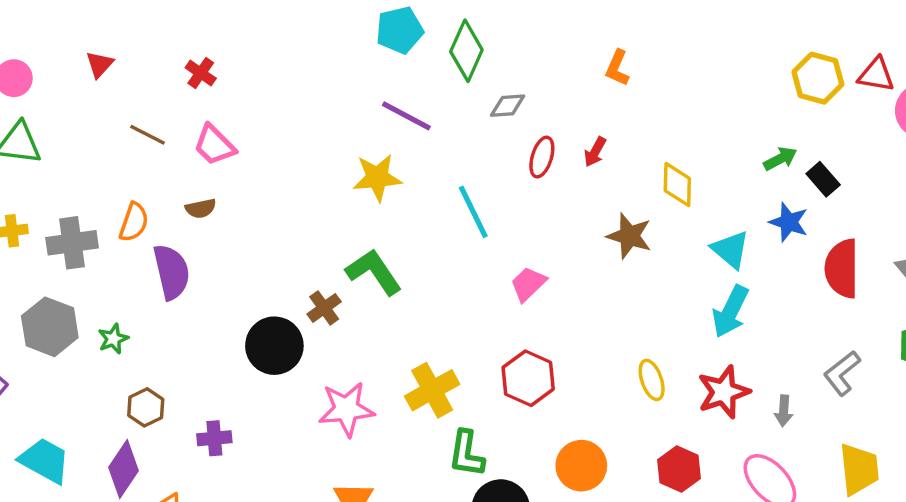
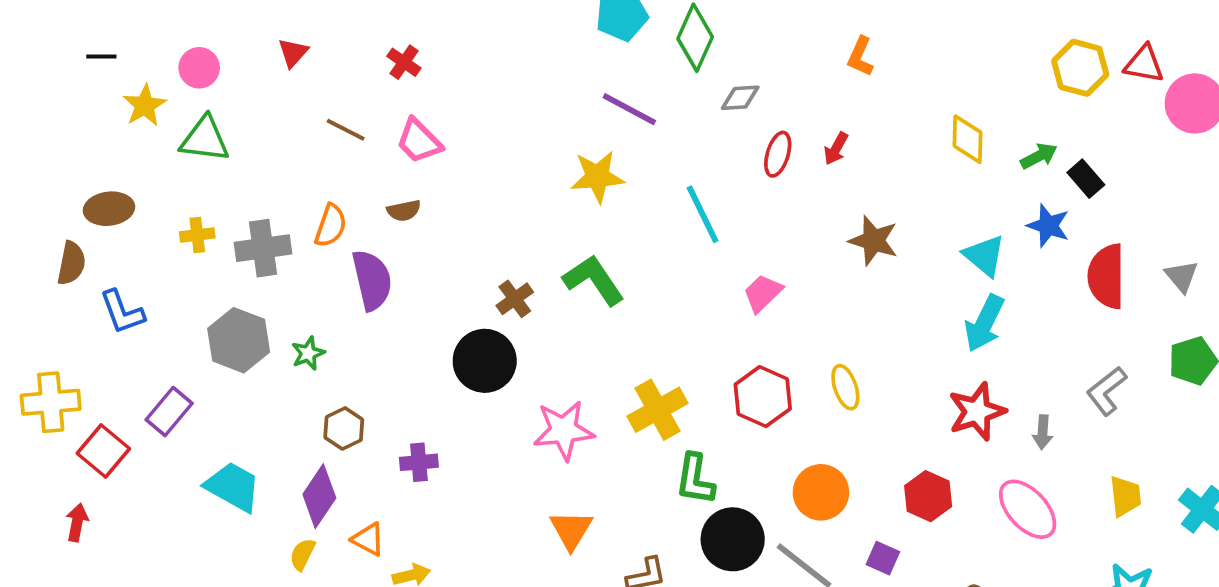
yellow diamond: (677, 184) -> (967, 139), moved
brown cross: (324, 308) -> (515, 299), moved
yellow ellipse: (652, 380) -> (845, 387), moved
yellow trapezoid: (859, 469) -> (1125, 496), size x0.7

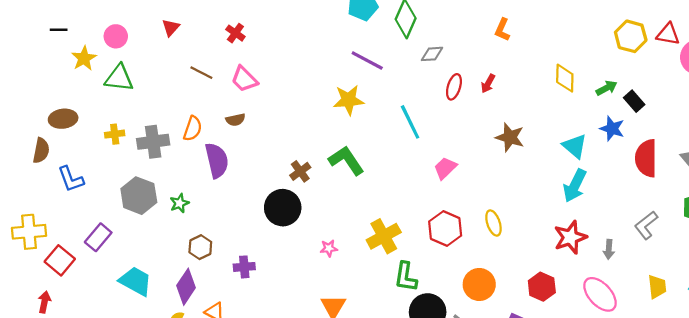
pink star: (564, 430) -> (329, 248), size x0.5

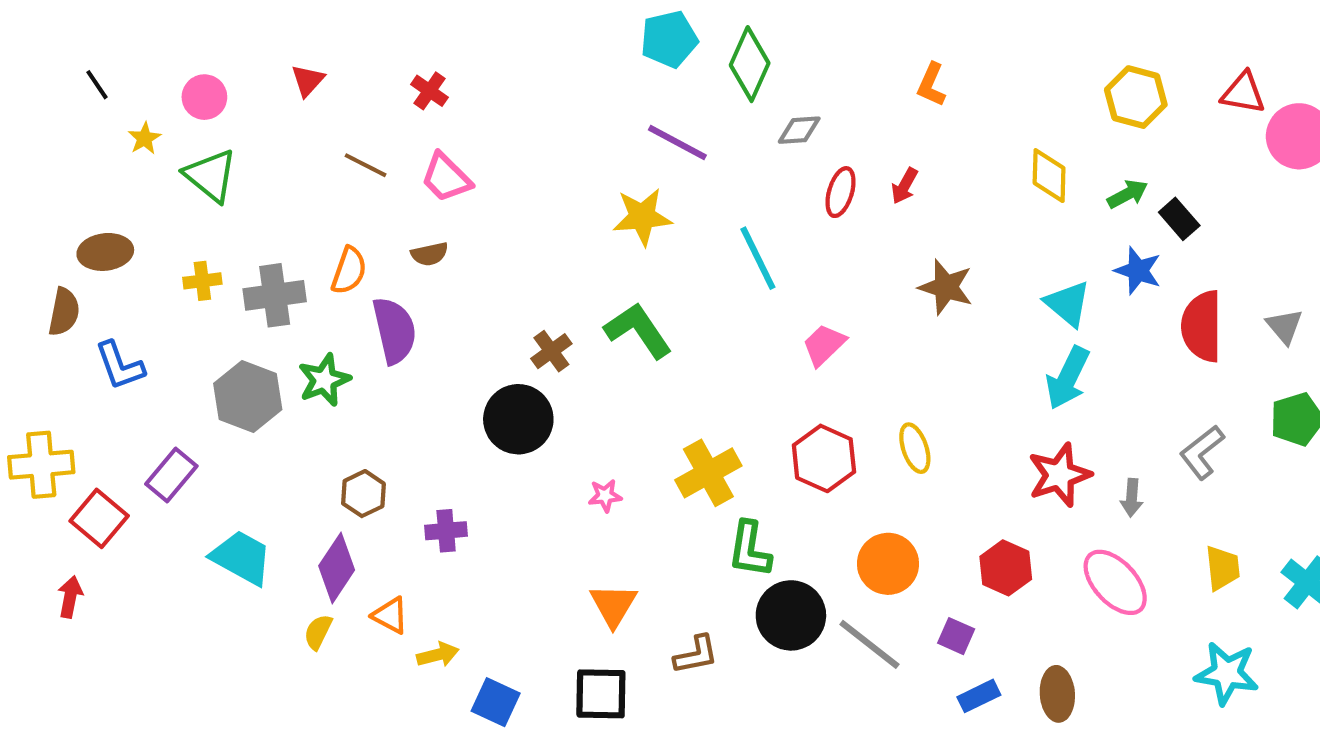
black line: (59, 30) -> (97, 85), turned 56
yellow hexagon: (631, 36) -> (1136, 97), moved
yellow star: (84, 58) -> (145, 138), size x0.7
green triangle: (119, 78) -> (211, 176), turned 32
green star: (179, 203) -> (324, 380), moved, size x1.4

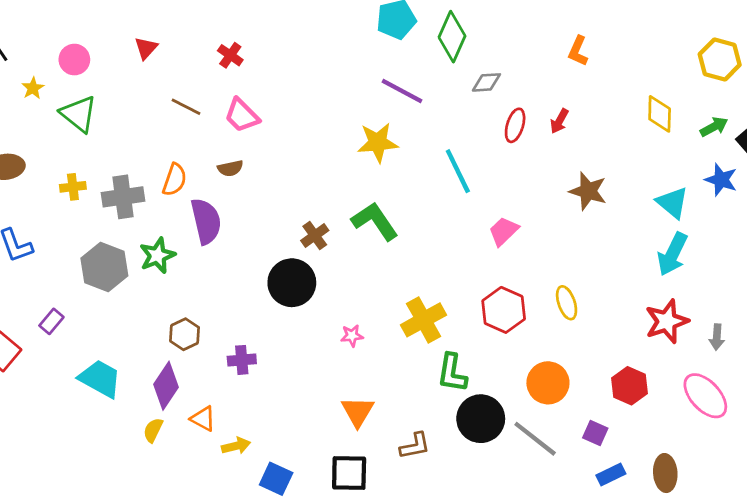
purple rectangle: (171, 475) -> (51, 321), size x0.7

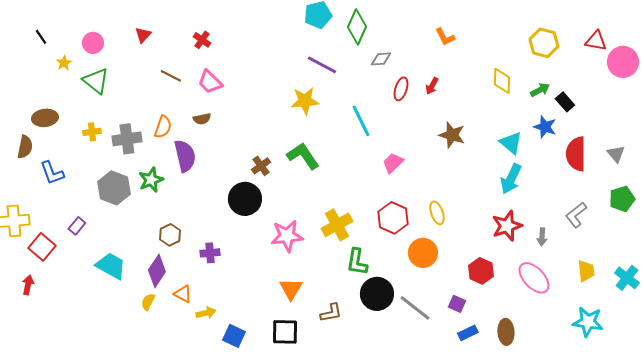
orange L-shape: (578, 51) -> (445, 37), turned -50
pink star: (352, 336) -> (287, 236), size x2.0
orange circle: (548, 383) -> (423, 253), moved

